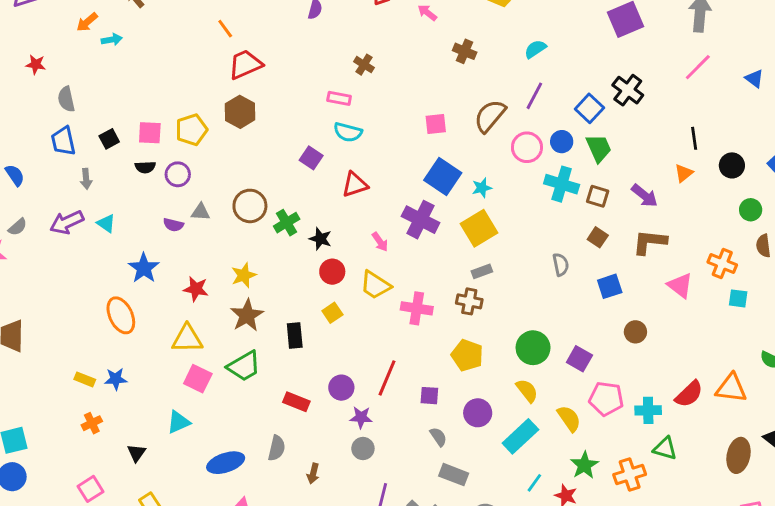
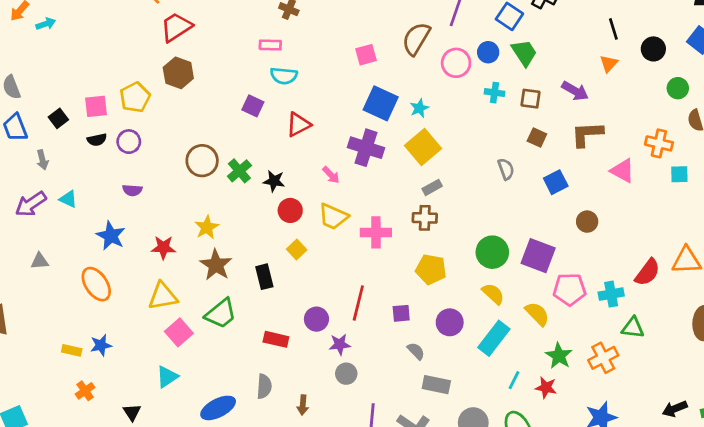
cyan cross: (562, 184) -> (495, 93), size x0.6
gray triangle: (200, 212) -> (40, 261), moved
purple square: (579, 359) -> (538, 256), size x1.4
pink square: (198, 379) -> (179, 332), turned 32

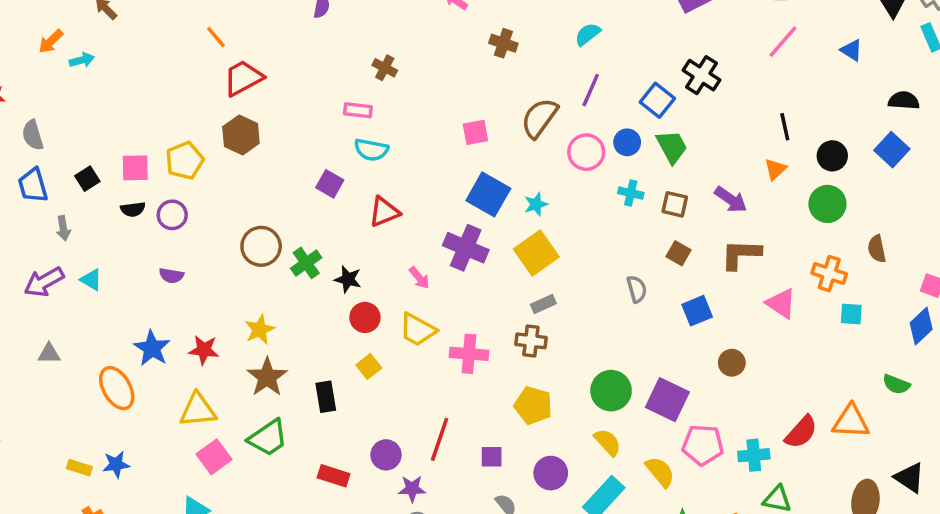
green circle: (678, 88) -> (827, 204), moved, size x1.4
blue star: (111, 236) -> (152, 348), moved

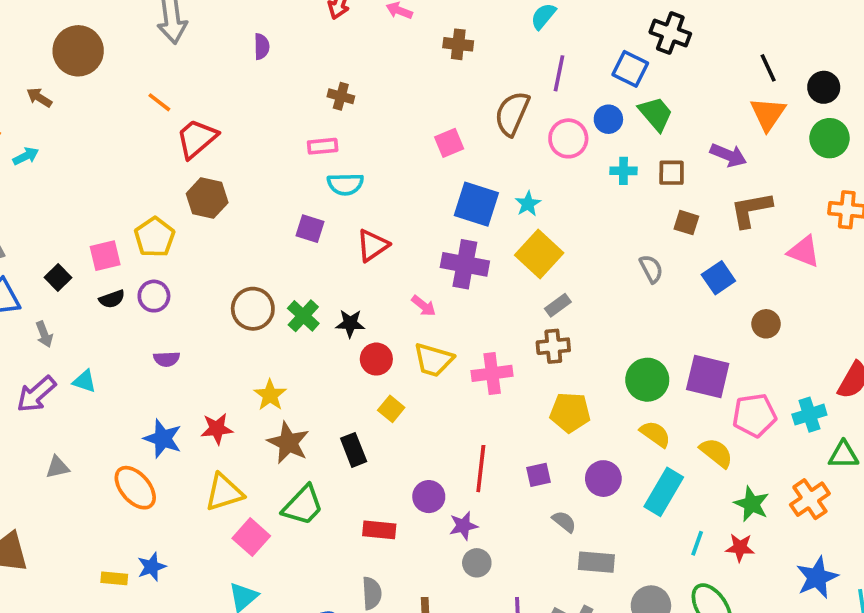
orange triangle: (775, 169) -> (768, 114), size x1.5

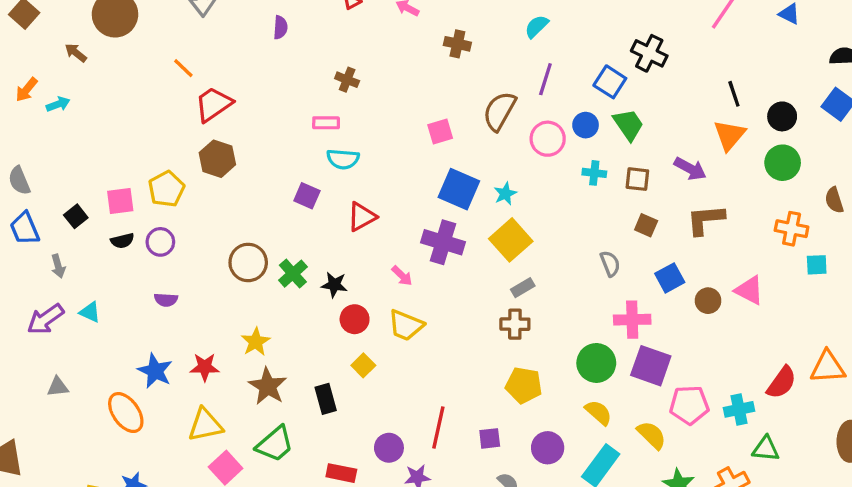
pink triangle: (804, 251) -> (749, 290), moved
brown circle: (766, 324) -> (708, 301), moved
pink cross: (492, 373) -> (632, 320), moved

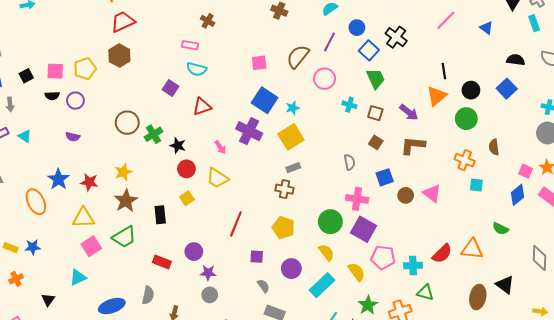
blue circle: (586, 125) -> (357, 28), moved
red line: (438, 427) -> (236, 224), moved

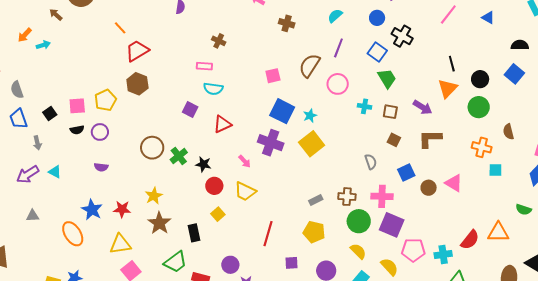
blue circle: (357, 28) -> (377, 18), moved
gray rectangle: (293, 168) -> (316, 200), moved
brown cross: (284, 189) -> (347, 197), moved
green trapezoid: (124, 237) -> (175, 262), moved

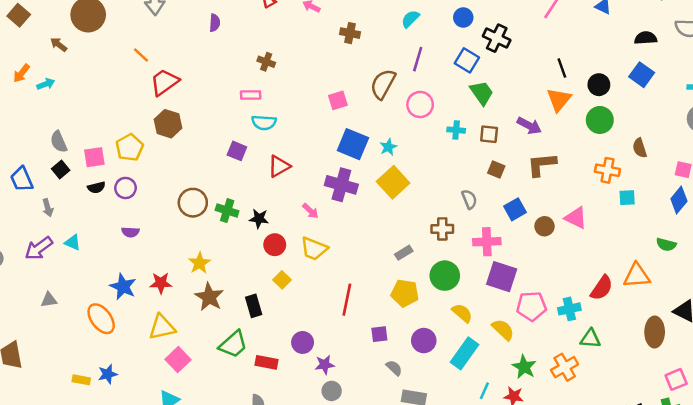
gray semicircle: (17, 90) -> (59, 142), moved
green cross: (179, 156) -> (227, 211), turned -30
brown cross: (347, 197) -> (442, 229), moved
green circle: (359, 221) -> (445, 276), moved

